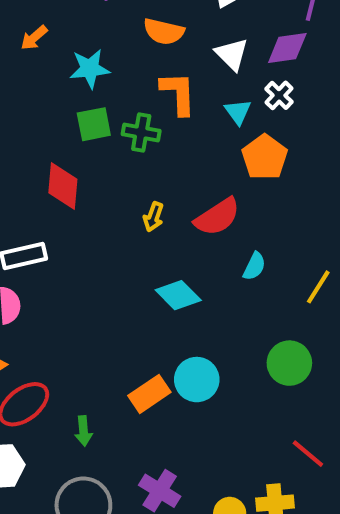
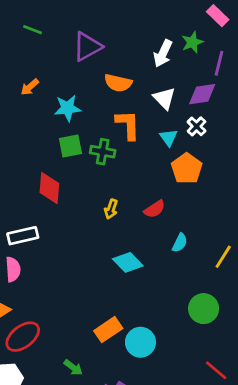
red semicircle: (217, 217) -> (154, 209), size x0.7
cyan circle: (197, 380) -> (140, 342), moved
green arrow: (83, 431) -> (73, 367), moved, turned -48

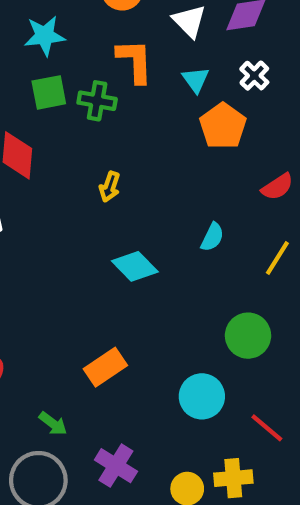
white cross: (197, 126) -> (254, 76), moved
red semicircle: (154, 209) -> (277, 187), moved
cyan circle: (140, 342) -> (202, 396), moved

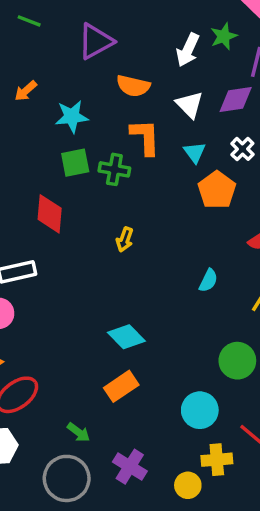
cyan diamond: (135, 266) -> (126, 337), moved
yellow cross: (233, 478) -> (217, 460), moved

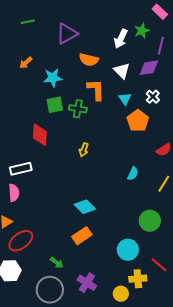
green line: (29, 21) -> (28, 22), turned -32

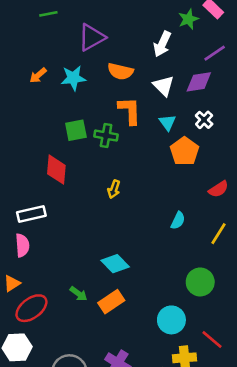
green line: (28, 22) -> (48, 14), moved
green star: (142, 31) -> (188, 19), moved
purple line: (161, 46) -> (215, 53), turned 42
cyan star: (53, 78) -> (73, 78), moved
green arrow: (57, 263) -> (79, 294), moved

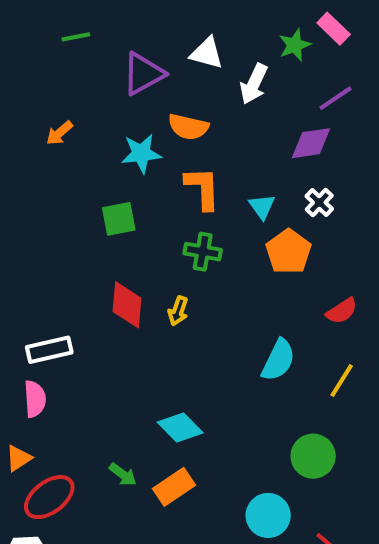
cyan star: (73, 78) -> (141, 153), moved
white triangle: (164, 86) -> (207, 53), moved, turned -30
green cross: (106, 136) -> (203, 252), moved
red diamond: (56, 170) -> (127, 305), moved
cyan semicircle: (178, 221) -> (278, 360), size x1.5

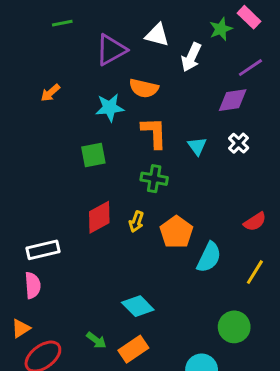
orange pentagon: (289, 252) -> (176, 232), moved
red diamond: (127, 305) -> (99, 217), turned 56

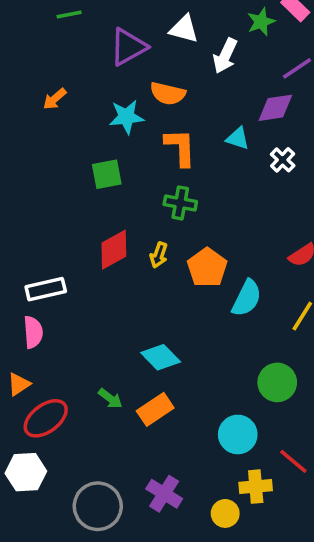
cyan triangle: (197, 146) -> (238, 138), moved, turned -36

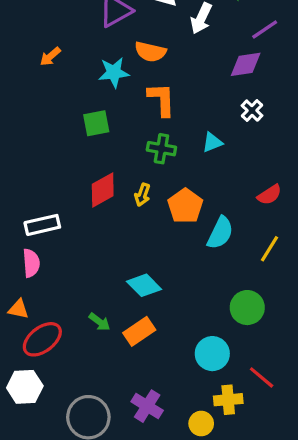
cyan triangle: (238, 138) -> (212, 142), moved, turned -40
orange triangle: (19, 384) -> (18, 309), turned 45

